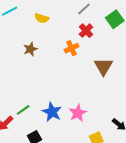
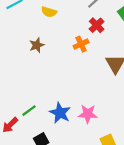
pink star: (78, 113) -> (88, 114), turned 30

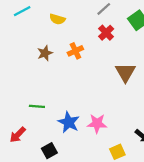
orange cross: (81, 44) -> (75, 51), moved
green line: (29, 111) -> (37, 106), moved, turned 40

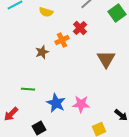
red cross: (106, 33) -> (80, 28), moved
brown star: (45, 53) -> (42, 52), moved

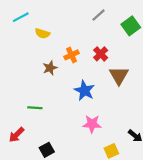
yellow semicircle: (46, 12) -> (42, 33), moved
red cross: (80, 28) -> (101, 54), moved
blue star: (56, 103) -> (84, 91), moved

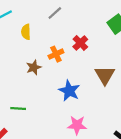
gray line: (98, 15) -> (55, 13), moved
yellow semicircle: (42, 33) -> (26, 32), turned 72
red cross: (101, 54) -> (80, 43), moved

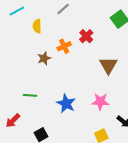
blue star: (69, 91) -> (66, 104), moved
pink star: (77, 125) -> (100, 102), moved

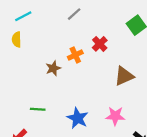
yellow semicircle: (37, 26) -> (17, 39), moved
brown triangle: (108, 65) -> (124, 76), turned 36

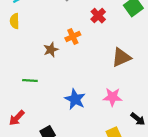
red cross: (100, 44) -> (98, 16), moved
green line: (38, 109) -> (30, 80), moved

